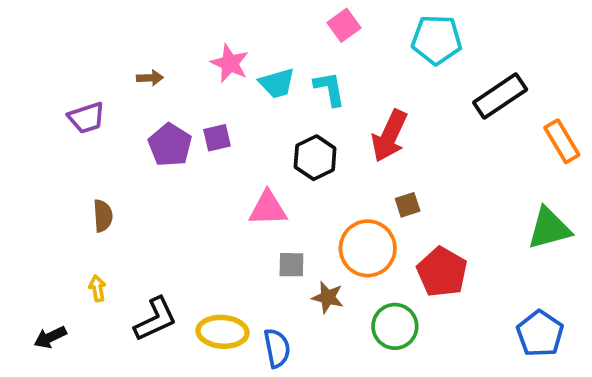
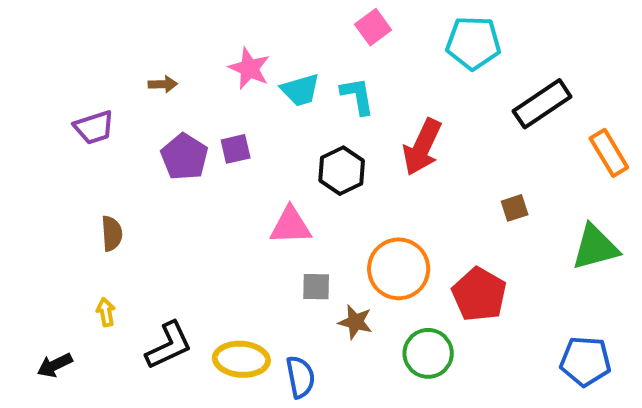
brown square: (408, 205) -> (515, 208), moved
blue pentagon: (540, 334) -> (585, 361), turned -30

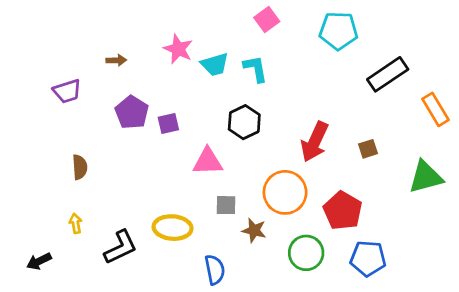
red arrow: (422, 147) -> (315, 142), moved
purple square: (236, 149) -> (168, 124), moved
yellow ellipse: (241, 359) -> (173, 228), moved
blue pentagon: (585, 361) -> (368, 258), moved

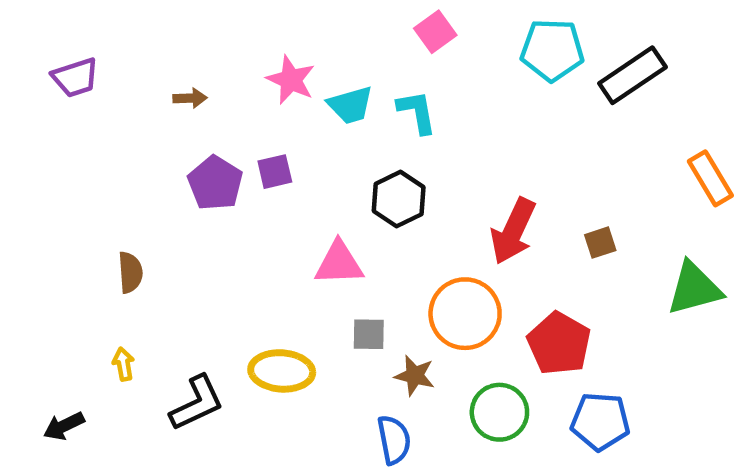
black rectangle: (388, 74) -> (632, 75), moved
purple trapezoid: (67, 91) -> (75, 78), moved
purple square: (168, 124) -> (275, 172), moved
blue semicircle: (215, 270) -> (394, 440), moved

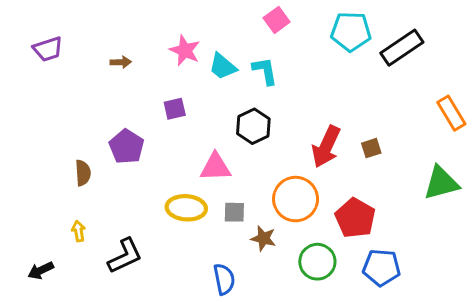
cyan trapezoid: (350, 105) -> (223, 67), turned 56
purple pentagon: (215, 183) -> (127, 147), moved
brown square: (600, 243) -> (371, 148), moved
yellow ellipse: (282, 371) -> (186, 208), moved
blue semicircle: (394, 440) -> (224, 279), moved

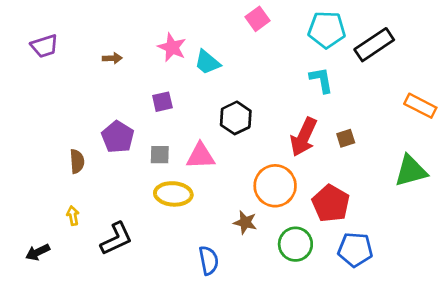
cyan L-shape: (265, 71) -> (321, 80), moved
orange rectangle: (451, 113) -> (420, 106), turned -32
gray square: (234, 212) -> (160, 155), moved

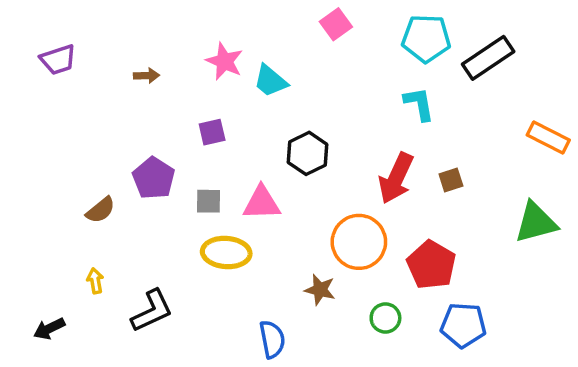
brown semicircle: (77, 161) -> (101, 210), turned 55
green circle: (295, 244) -> (385, 318), size x0.7

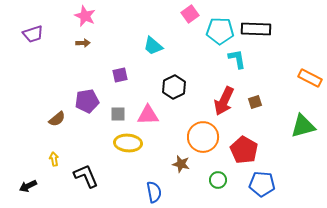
cyan pentagon: (426, 38) -> (220, 31), moved
black rectangle: (488, 58) -> (256, 29), moved, turned 36
pink star: (224, 61) -> (85, 16), moved
purple pentagon: (154, 178) -> (87, 101), turned 30
black L-shape: (152, 311) -> (86, 176), turned -88

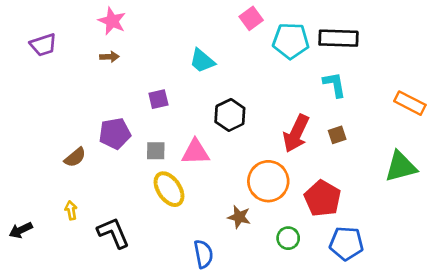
cyan L-shape: (237, 59) -> (334, 85), moved
yellow ellipse: (128, 143) -> (169, 189), turned 52
black arrow: (28, 186) -> (21, 230), moved

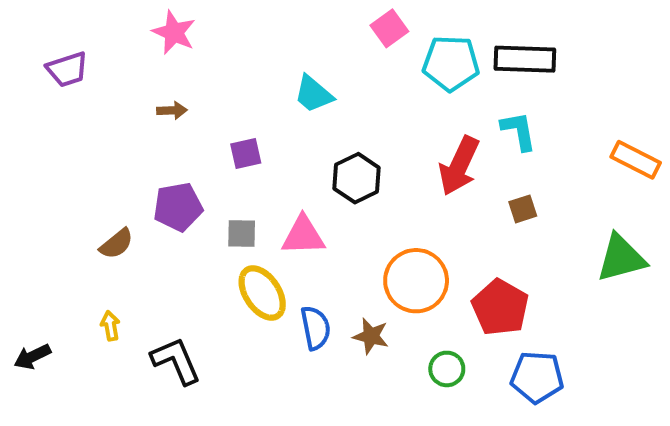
brown arrow: (109, 57) -> (172, 110), moved
red arrow: (296, 134) -> (459, 166), moved
blue semicircle: (203, 254) -> (316, 328), moved

